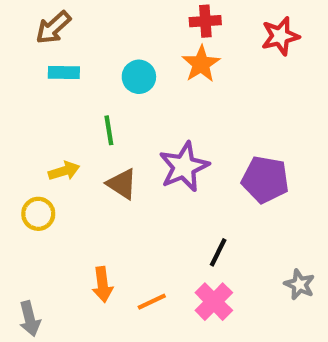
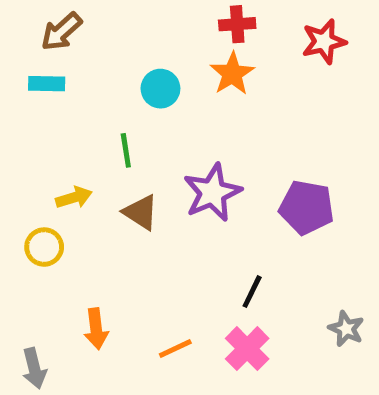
cyan rectangle: (64, 73) -> (47, 84), moved
orange arrow: (103, 284) -> (96, 329), moved

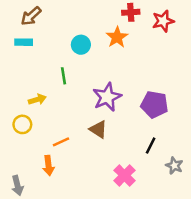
red cross: (237, 24) -> (131, 12), moved
brown triangle: (141, 212) -> (98, 129), moved
black line: (252, 292) -> (151, 146), moved
orange line: (175, 349) -> (61, 142), moved

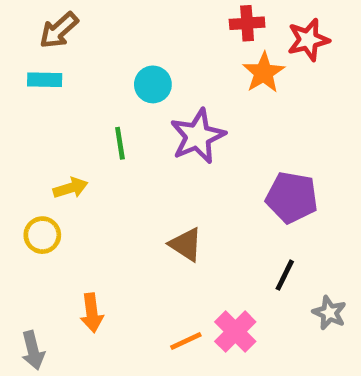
orange star: (117, 37) -> (264, 73), moved
purple star: (107, 97) -> (198, 136), moved
orange line: (61, 142) -> (186, 341), moved

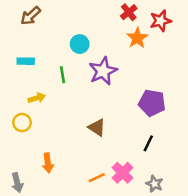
red cross: (247, 23) -> (129, 12), turned -35
cyan rectangle: (45, 80) -> (26, 61), moved
gray star: (329, 313) -> (154, 184), moved

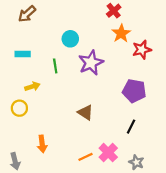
red star: (161, 21) -> (142, 50), moved

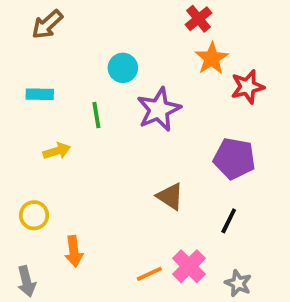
yellow circle: (19, 108) -> (34, 215), moved
brown triangle: (85, 113) -> (170, 196), moved

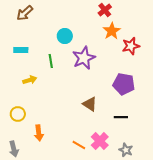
black line: (229, 221) -> (121, 117), turned 64
orange line: (149, 274) -> (79, 145), turned 56

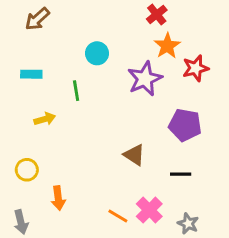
purple star: (84, 58) -> (145, 79), moved

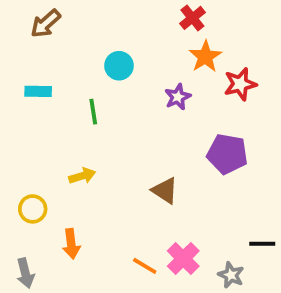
purple star: (145, 79) -> (178, 97), size x0.6
yellow arrow: (45, 119) -> (82, 176), moved
black line: (181, 174) -> (262, 244), moved

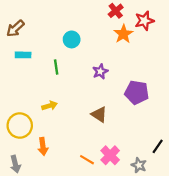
brown arrow: (46, 23) -> (15, 28), moved
red star: (240, 84) -> (144, 21), moved
purple star: (178, 97) -> (100, 71), moved
yellow circle: (33, 209) -> (20, 126), size x1.5
black line: (262, 244) -> (158, 146), turned -56

